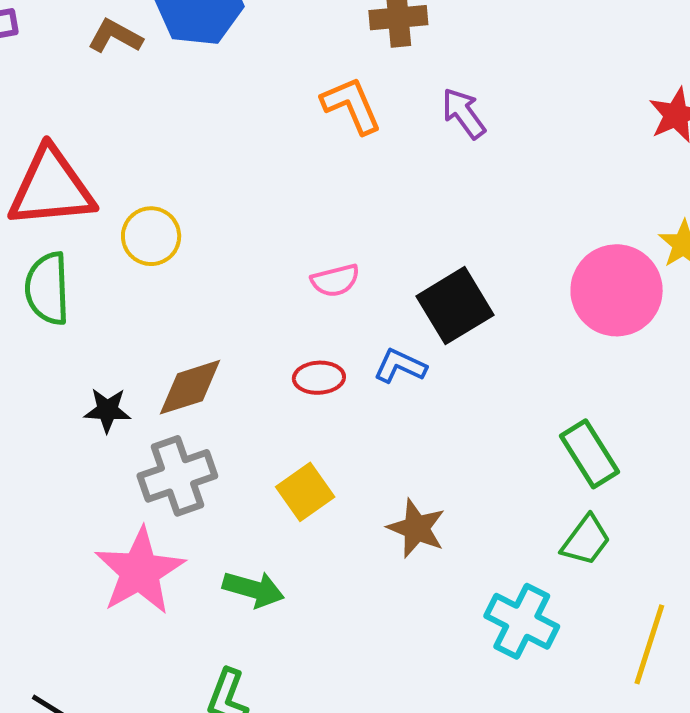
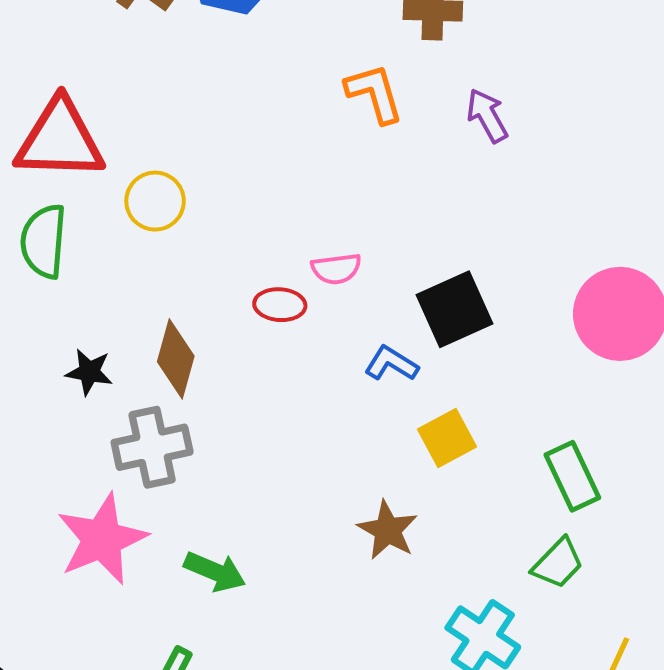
red ellipse: (319, 378) -> (280, 305), moved
brown diamond: (190, 387) -> (176, 359), turned -64
yellow square: (305, 492) -> (447, 438), moved

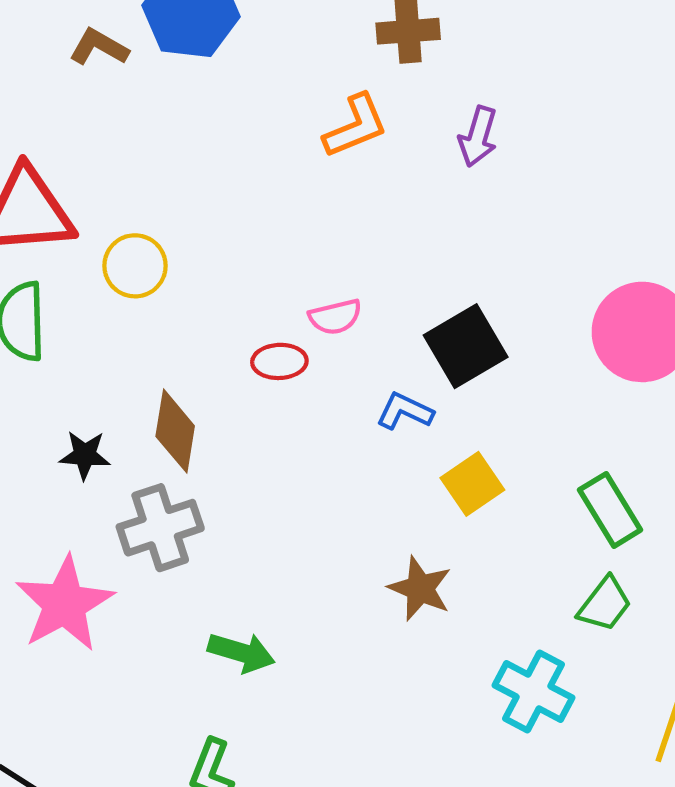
orange L-shape: (374, 93) -> (356, 126), turned 90
purple arrow: (487, 115) -> (478, 137), turned -128
pink star: (102, 539) -> (64, 604), moved

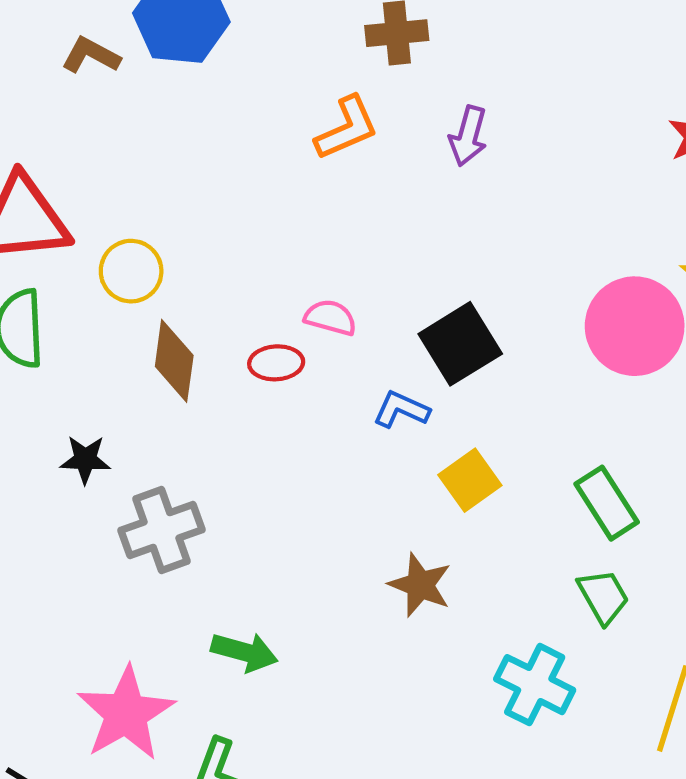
pink semicircle: (335, 317) -> (330, 317), turned -150
brown diamond: (175, 431) -> (174, 361), moved
pink star: (64, 604) -> (126, 714), moved
green trapezoid: (605, 604) -> (603, 597), turned -66

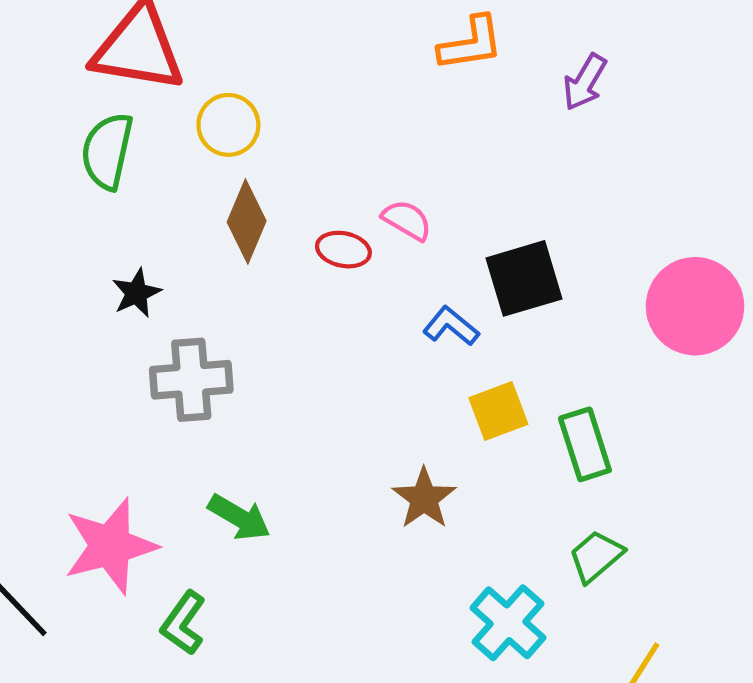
black star: (85, 460) -> (136, 293), turned 30
green rectangle: (607, 503) -> (585, 444), moved
green trapezoid: (603, 597) -> (596, 556), turned -116

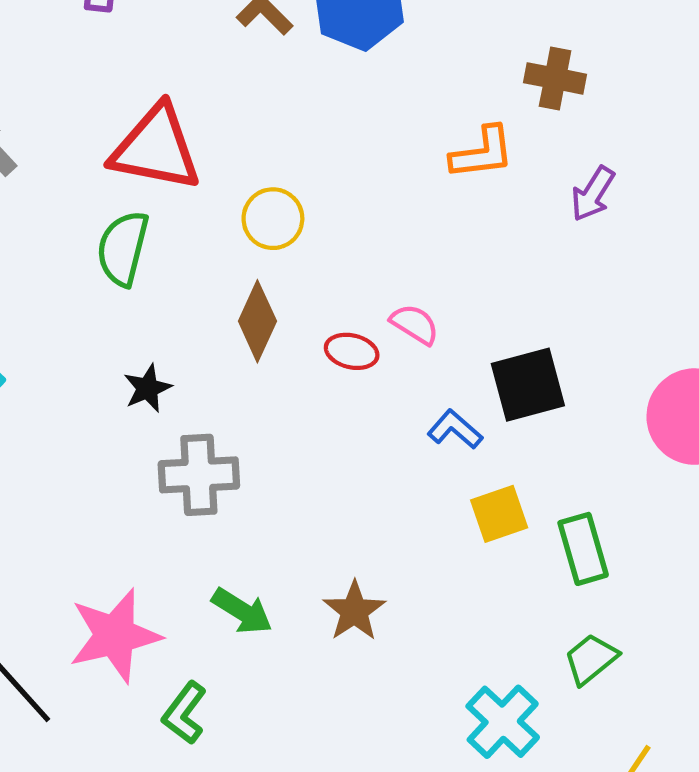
yellow circle: (228, 125) -> (273, 219), moved
brown star: (424, 498) -> (354, 611), moved

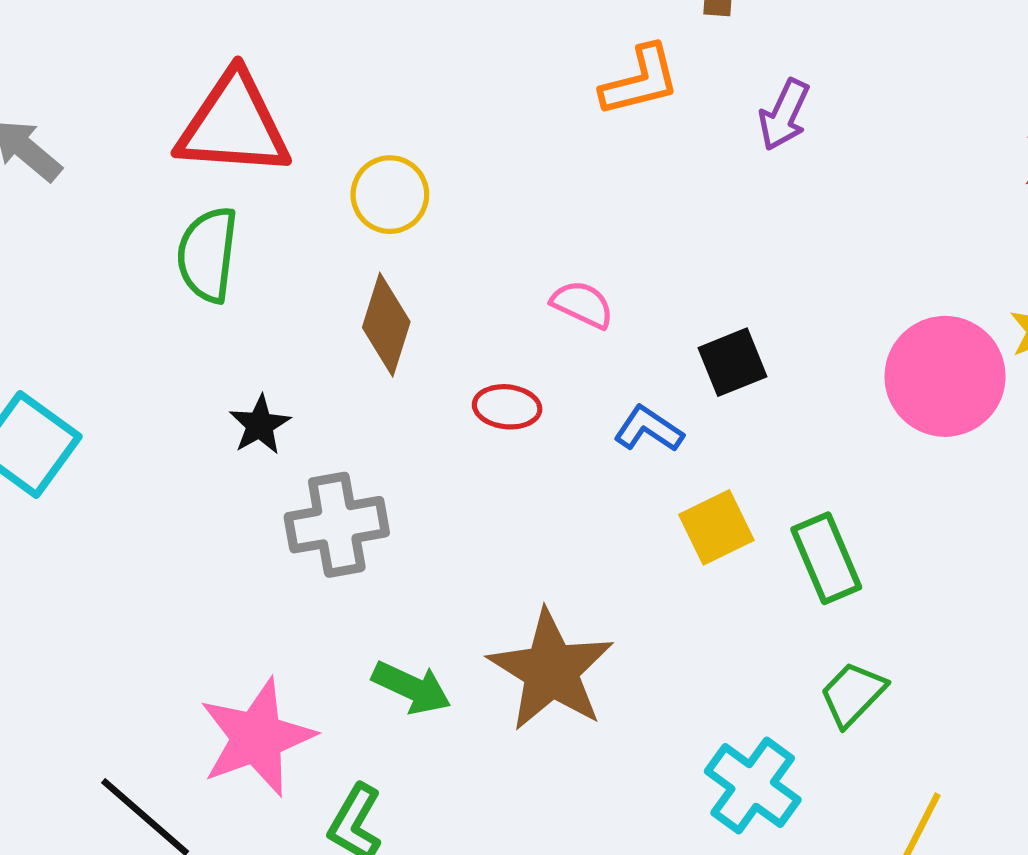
red ellipse: (352, 351) -> (507, 407), moved
black square: (528, 385) -> (732, 362), size x0.7
brown star: (354, 611) -> (551, 670), size x1.6

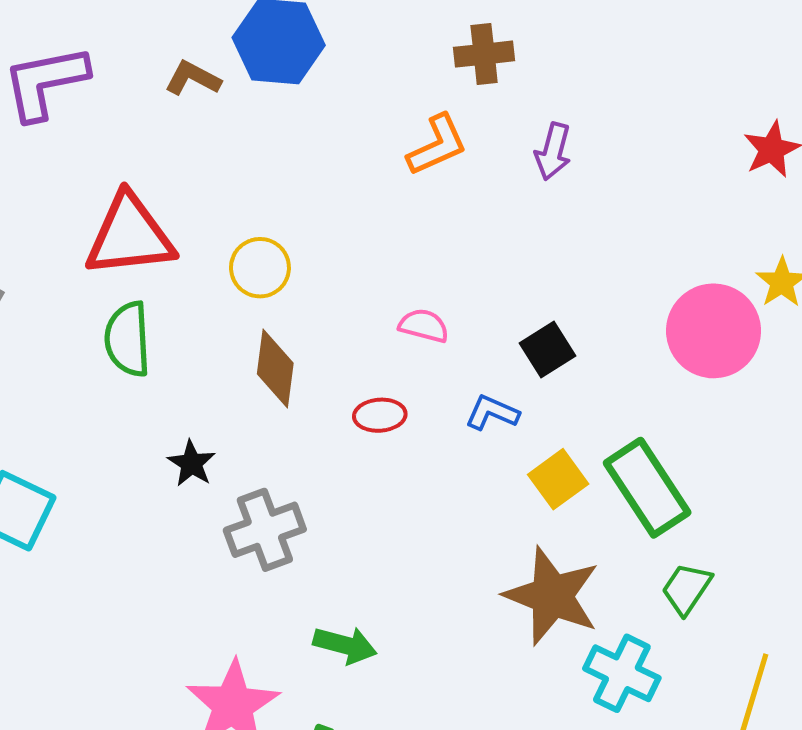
green rectangle: (826, 558) -> (647, 488), size x1.4
brown star: (551, 670) -> (552, 596), moved

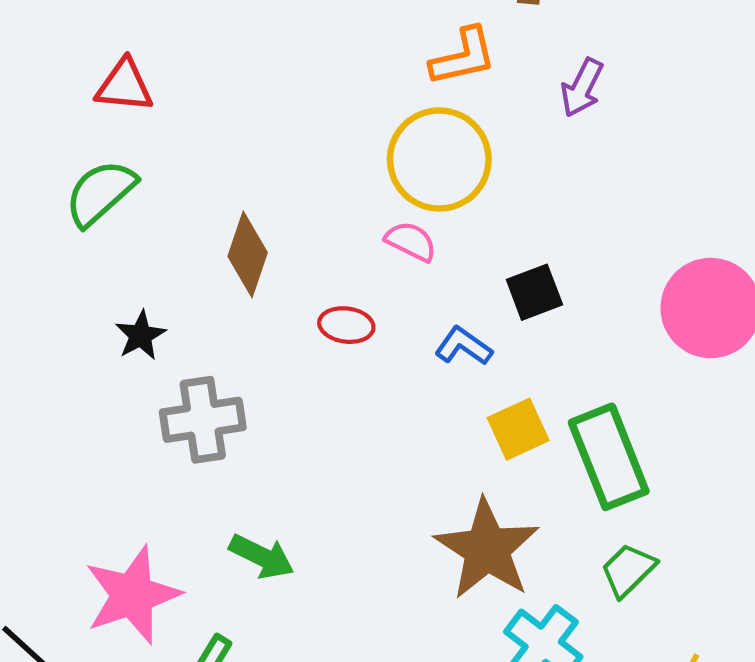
red triangle: (130, 236) -> (124, 86), size x0.6
yellow circle: (260, 268) -> (439, 159), moved, size x1.6
green semicircle: (128, 339) -> (100, 193), turned 40

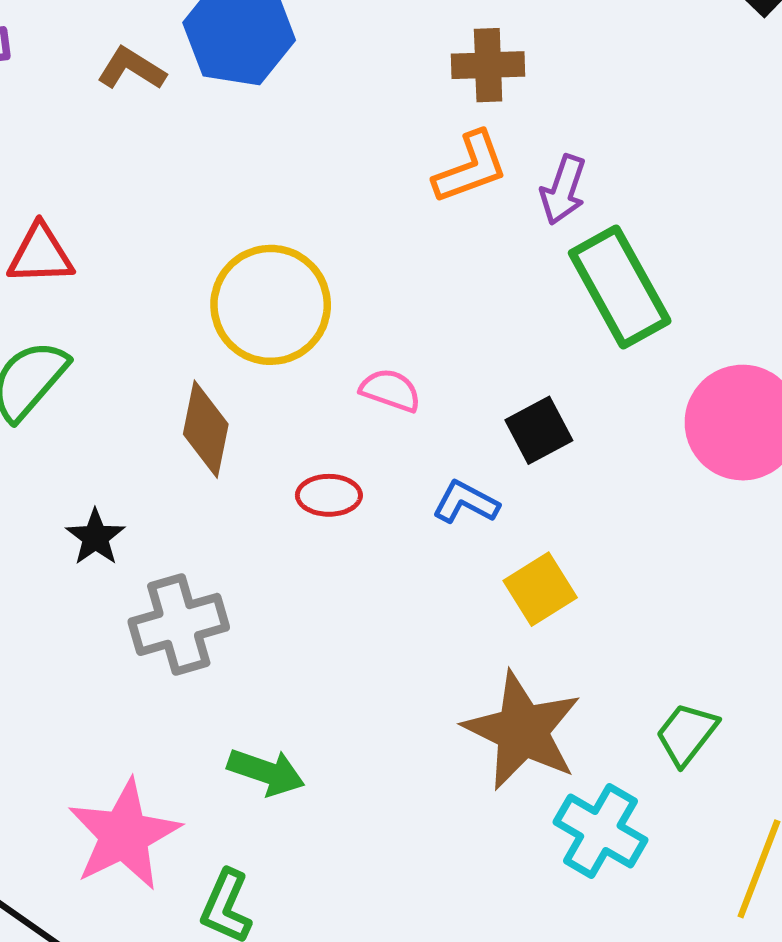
orange L-shape: (463, 57) -> (471, 168), moved
yellow circle: (439, 159) -> (271, 305), moved
green rectangle: (609, 457) -> (620, 287), moved

